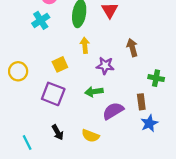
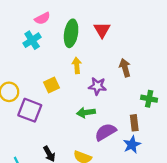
purple square: (53, 94) -> (30, 110), moved
blue star: (149, 123) -> (132, 145), moved

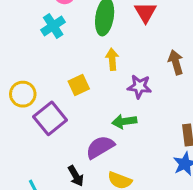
purple square: (30, 110) -> (50, 118), turned 30
purple semicircle: (105, 132) -> (100, 147), moved

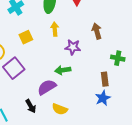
yellow square: (79, 85) -> (26, 37), moved

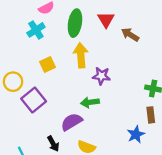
yellow arrow: (55, 29) -> (81, 55), size x1.5
brown arrow: (97, 31) -> (130, 35), moved, turned -42
brown rectangle: (105, 79) -> (151, 115), moved

